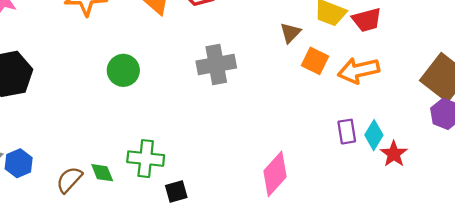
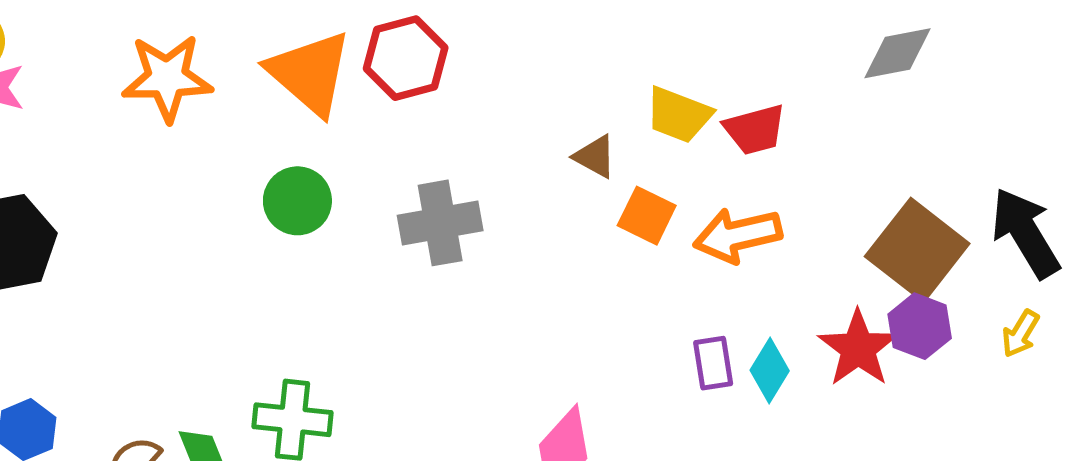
brown triangle: (290, 33) -> (595, 157), turned -45
green circle: (123, 70) -> (297, 201), moved
red star: (394, 154) -> (858, 348), moved, size x1.4

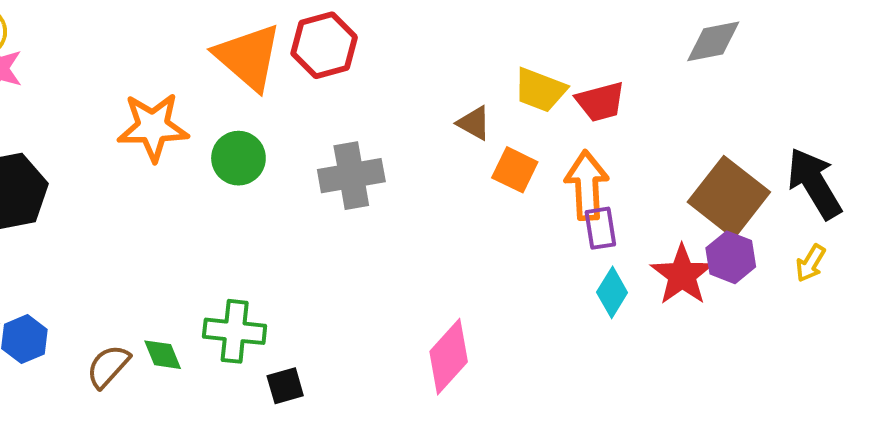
orange star: (167, 78) -> (153, 127), moved
orange arrow: (738, 235) -> (587, 185), turned 100
purple rectangle: (713, 363) -> (600, 228), moved

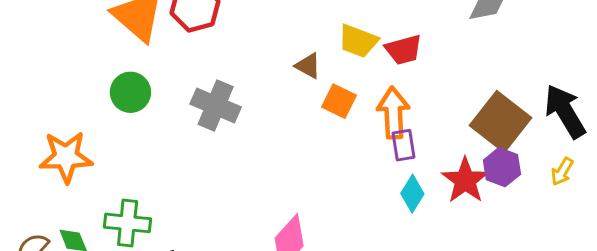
orange star: (153, 127) -> (66, 157), moved
gray cross: (351, 176) -> (216, 106), turned 33

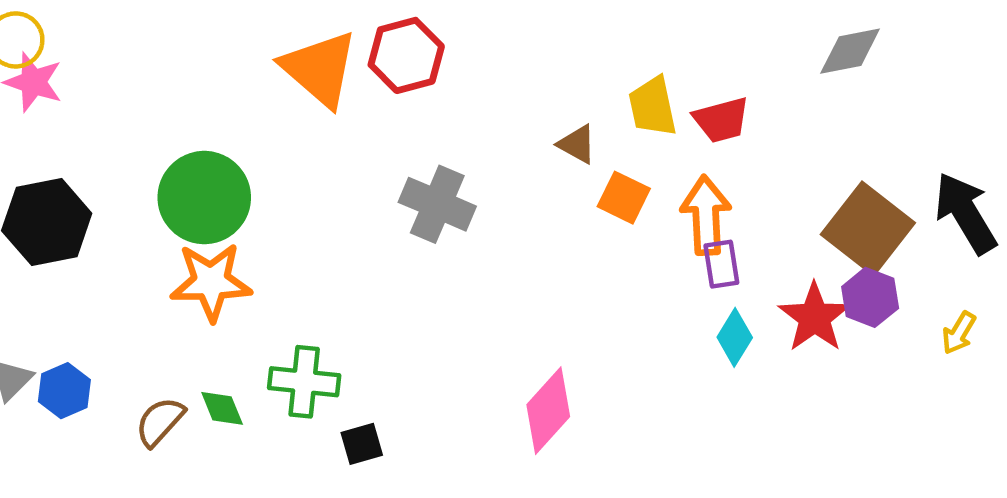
yellow trapezoid: (358, 41) -> (653, 107), turned 57
green circle: (130, 92) -> (204, 198), moved, size x1.5
yellow arrow: (562, 172) -> (959, 333), moved

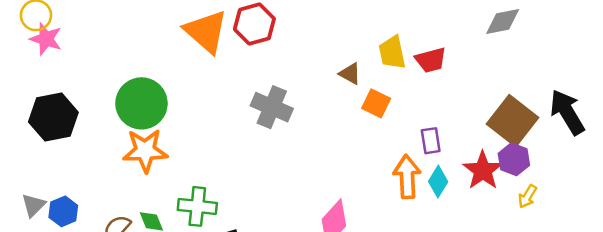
orange arrow: (706, 215) -> (407, 177), moved
yellow arrow: (959, 333) -> (527, 197), moved

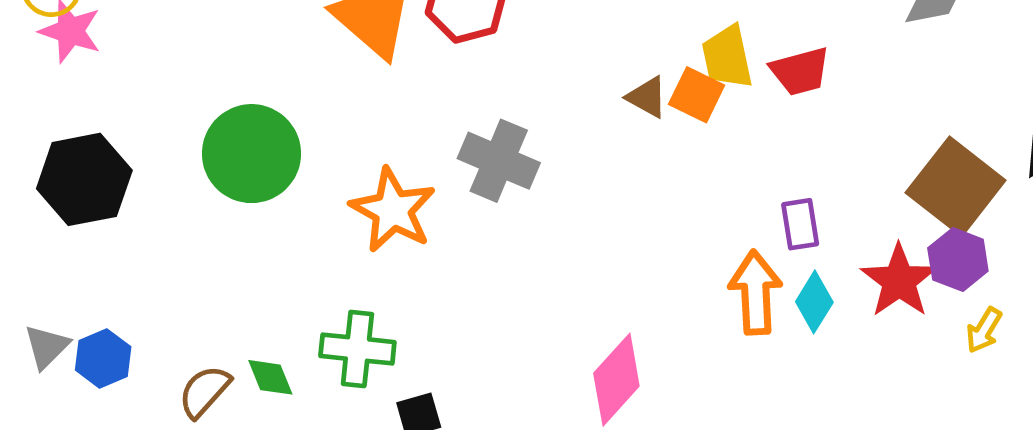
orange square: (376, 103) -> (697, 95), moved
orange star: (145, 151) -> (393, 210), moved, turned 30

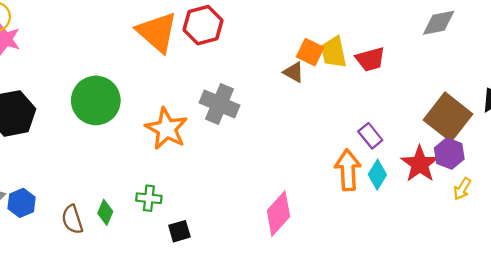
orange square: (697, 95) -> (310, 52), moved
purple rectangle: (800, 224) -> (370, 136), turned -30
green cross: (357, 349) -> (149, 198), size x0.7
green diamond: (270, 377) -> (105, 212), turned 45
brown semicircle: (204, 391) -> (72, 219), turned -60

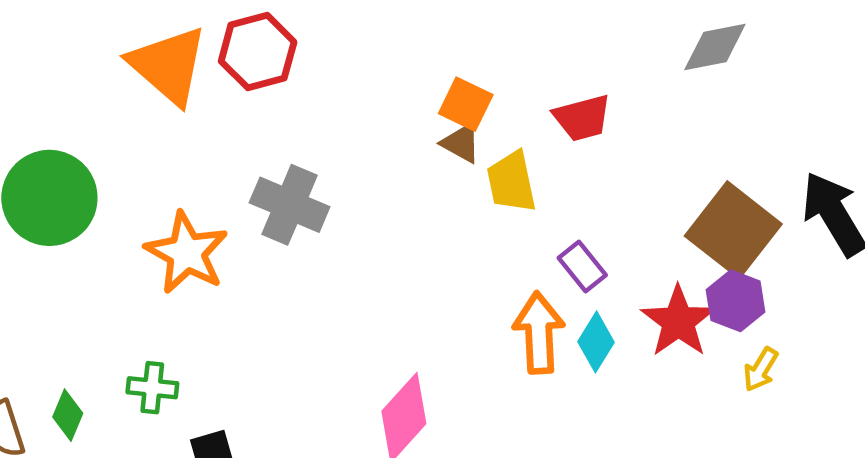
yellow trapezoid: (334, 52) -> (511, 182), moved
brown triangle: (294, 72) -> (461, 143), moved

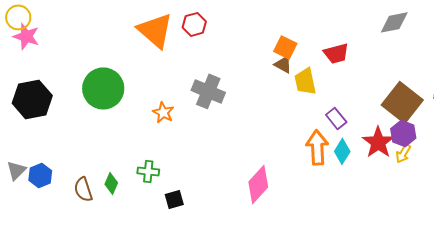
red hexagon: (258, 52) -> (194, 24), size x0.7
orange star: (187, 253) -> (163, 112), size x0.6
yellow arrow: (761, 369) -> (403, 153), moved

